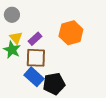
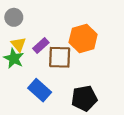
brown square: (36, 58) -> (60, 57), moved
black pentagon: (54, 84) -> (84, 98), moved

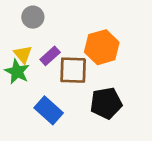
gray circle: (14, 17) -> (33, 17), moved
black pentagon: (84, 98) -> (106, 103), moved

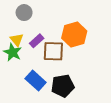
black pentagon: (106, 103) -> (63, 86), moved

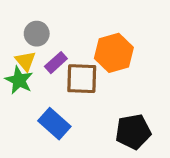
gray circle: (24, 13) -> (37, 34), moved
black pentagon: (63, 86) -> (133, 132), moved

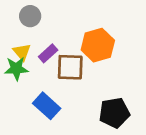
gray circle: (37, 34) -> (30, 16), moved
green star: (19, 80) -> (16, 69), turned -30

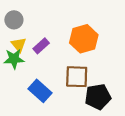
gray circle: (30, 16) -> (14, 20), moved
brown square: (70, 67) -> (77, 77), moved

